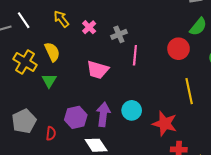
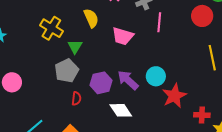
yellow semicircle: (52, 52) -> (91, 18), moved
purple arrow: (103, 114) -> (128, 80), turned -55
gray pentagon: (24, 121) -> (67, 71), moved
red star: (165, 124) -> (174, 96), moved, turned 30

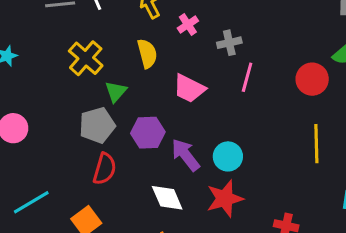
purple hexagon: (101, 83) -> (148, 133), moved
red star: (174, 96) -> (225, 199), moved
red semicircle: (76, 99) -> (105, 169), size x1.5

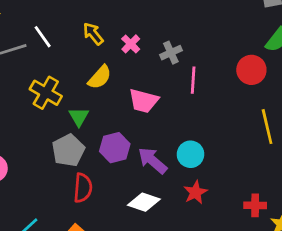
yellow semicircle: (147, 54) -> (100, 77), turned 68
white diamond: (167, 198) -> (144, 202), turned -36
red star: (225, 199) -> (195, 192), size x0.7

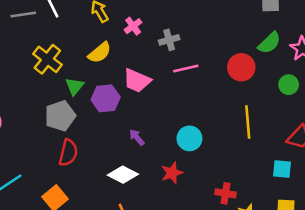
pink line: (193, 80) -> (186, 68), turned 65
purple hexagon: (115, 148) -> (106, 98), moved
cyan circle: (191, 154) -> (189, 138), moved
purple arrow: (152, 161) -> (137, 137), size x0.6

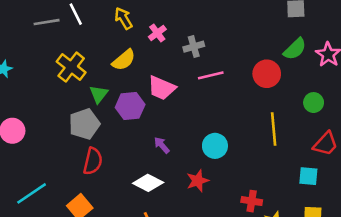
green circle: (289, 85) -> (314, 103), moved

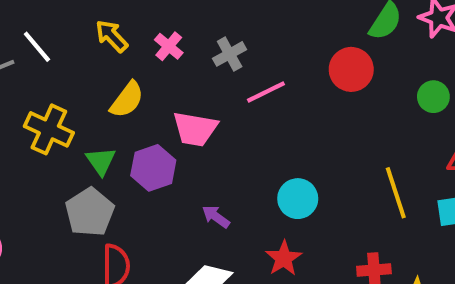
yellow line: (274, 129) -> (396, 193), moved

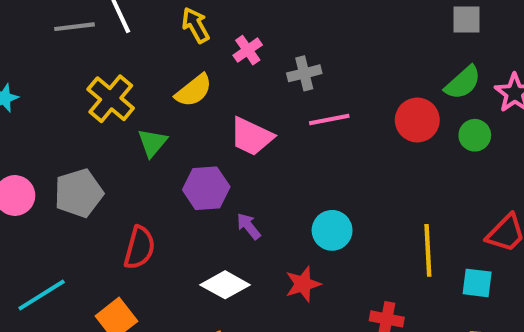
green circle: (433, 97) -> (475, 135), moved
purple hexagon: (153, 168) -> (206, 188), moved
gray pentagon: (90, 212) -> (79, 193), moved

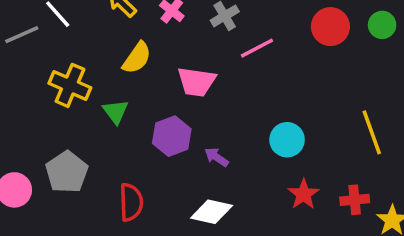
red star: (303, 284) -> (304, 194), moved

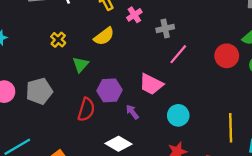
pink line: (257, 48) -> (178, 54), turned -40
pink trapezoid: (196, 82) -> (151, 84), moved
yellow cross: (70, 85) -> (58, 40), size x0.6
red semicircle: (131, 202) -> (86, 110), moved

